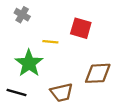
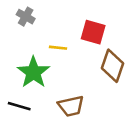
brown diamond: (98, 73) -> (113, 66), moved, turned -68

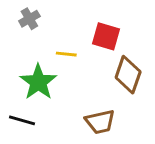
gray cross: (26, 17) -> (29, 19), turned 30
brown trapezoid: (71, 106) -> (100, 122), moved

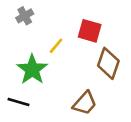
yellow line: (66, 54) -> (56, 46), turned -56
brown trapezoid: (100, 122) -> (85, 103), turned -35

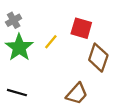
gray cross: (25, 16) -> (14, 20), moved
green star: (32, 70) -> (19, 47), moved

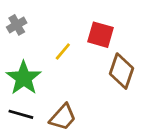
green star: (19, 47) -> (24, 78), moved
brown trapezoid: (77, 94) -> (63, 117), moved

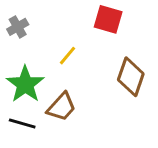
red square: (101, 35) -> (108, 19), moved
brown trapezoid: (63, 117) -> (61, 107), moved

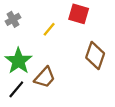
yellow line: (67, 56) -> (49, 29), moved
black line: (22, 123) -> (16, 89), turned -66

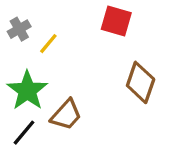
yellow line: (49, 29) -> (48, 44), moved

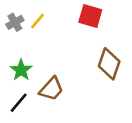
yellow line: (48, 44) -> (38, 21), moved
green star: (27, 91) -> (21, 70), size x0.7

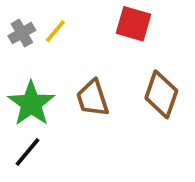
green star: (21, 70) -> (31, 104), size x1.4
brown trapezoid: (51, 89) -> (93, 98), moved, turned 120

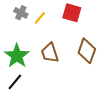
yellow line: (55, 31) -> (40, 18), moved
gray cross: (22, 33) -> (21, 13), moved, turned -32

